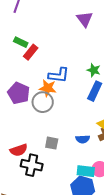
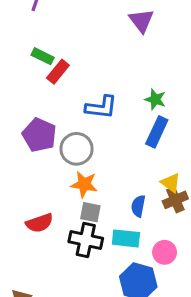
orange star: (48, 88) -> (84, 184), moved
blue semicircle: (83, 139) -> (138, 206), turned 104
black cross: (32, 165) -> (86, 240), moved
cyan rectangle: (86, 171) -> (126, 238), moved

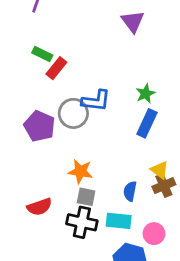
green star: (155, 99) -> (145, 94), turned 30
gray circle: (77, 149) -> (73, 113), moved

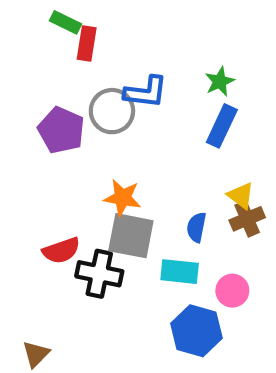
red rectangle: (56, 68) -> (87, 44), turned -30
gray square: (86, 197) -> (131, 236), size x1.6
black cross: (82, 222) -> (99, 274), moved

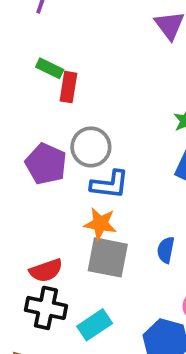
blue L-shape: (146, 92) -> (110, 184), moved
cyan rectangle: (180, 272) -> (95, 325), moved, turned -40
black cross: (99, 274) -> (46, 308), moved

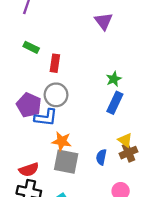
red rectangle: (68, 87) -> (55, 63), moved
blue L-shape: (110, 184) -> (46, 117), moved

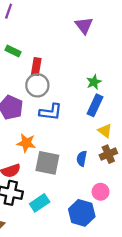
gray circle: (56, 95) -> (37, 85), moved
blue L-shape: (46, 117) -> (51, 112), moved
yellow triangle: (125, 140) -> (105, 131), moved
orange star: (62, 141) -> (26, 143), moved

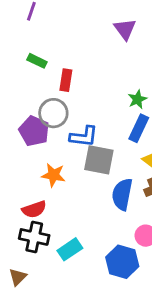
gray circle: (37, 85) -> (53, 113), moved
blue semicircle: (82, 158) -> (122, 194), size x1.6
gray square: (47, 163) -> (99, 160), moved

